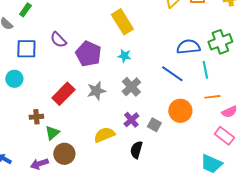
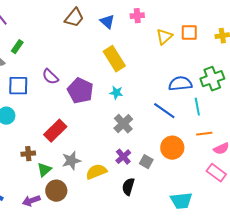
gray star: (96, 91) -> (71, 161), moved
cyan trapezoid: (211, 164) -> (181, 201), moved, turned -30

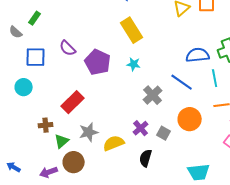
gray cross: (123, 124) -> (153, 95), moved

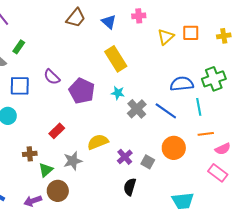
gray cross: (153, 95) -> (137, 109), moved
red rectangle: (73, 102) -> (57, 131), size x0.7
yellow semicircle: (114, 143) -> (98, 142), moved

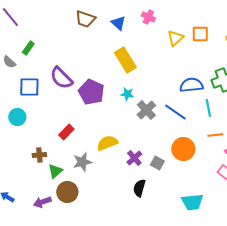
pink cross: (139, 16) -> (148, 17), turned 32
brown trapezoid: (76, 18) -> (85, 19), turned 70
purple semicircle: (52, 77) -> (61, 78), size x1.4

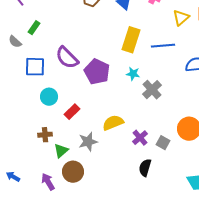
yellow rectangle: (125, 60) -> (131, 40), turned 50
blue line: (175, 112) -> (163, 46), moved, turned -40
cyan circle: (17, 117) -> (49, 97), moved
purple arrow: (42, 202) -> (48, 182), turned 78

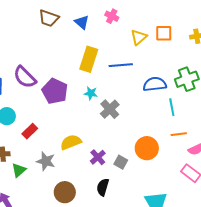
gray star: (88, 142) -> (46, 161), turned 30
brown circle: (73, 172) -> (65, 192), moved

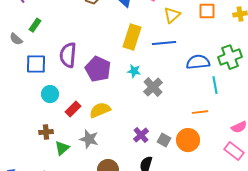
yellow triangle: (139, 37) -> (172, 15), moved
purple semicircle: (25, 77) -> (68, 55), turned 50
orange line: (179, 134) -> (200, 112), moved
yellow semicircle: (71, 142) -> (100, 110), moved
orange circle: (147, 148) -> (188, 140), moved

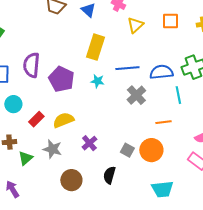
blue line: (164, 43) -> (127, 68), moved
gray cross: (153, 87) -> (136, 95), moved
purple cross: (141, 135) -> (89, 143), moved

